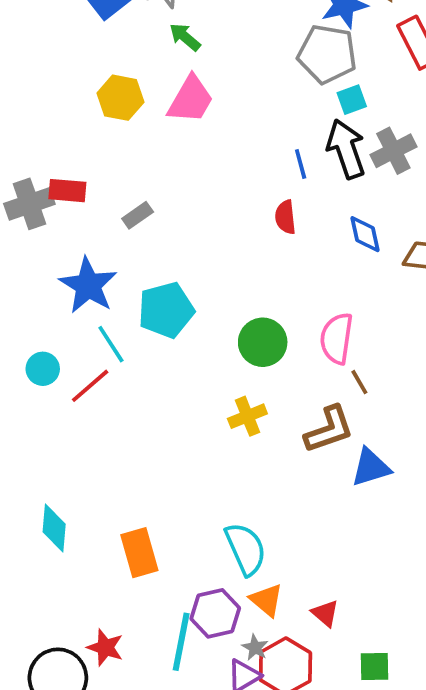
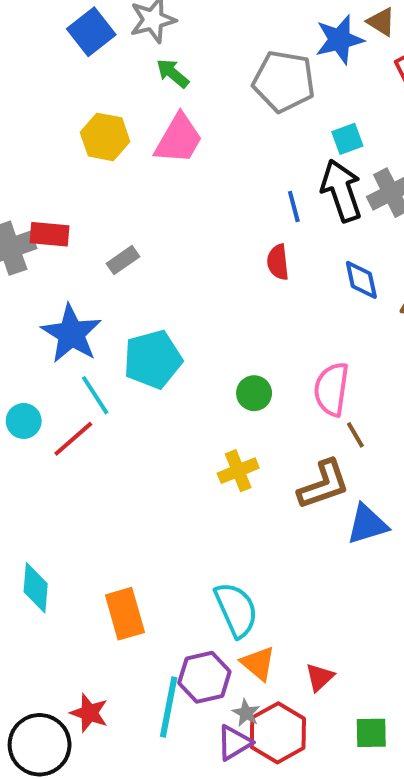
gray pentagon: (327, 54) -> (284, 81), moved
green circle: (263, 342) -> (254, 393), size x0.7
red triangle: (325, 613) -> (320, 677), turned 36

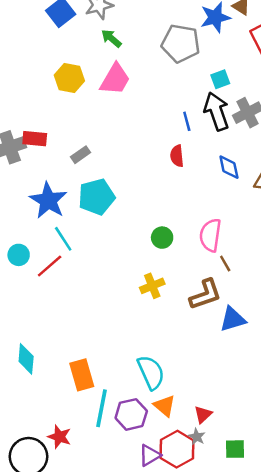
cyan pentagon: (153, 359) -> (97, 197), moved
cyan line: (169, 707) -> (101, 408), moved
gray star: (246, 713) -> (197, 437), moved

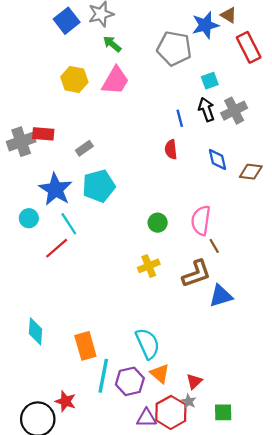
black arrow: (217, 111) -> (206, 109), size x0.7
cyan circle: (19, 255) -> (29, 218), moved
purple triangle: (150, 455) -> (146, 418), turned 30

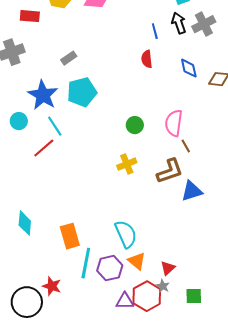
red rectangle: (43, 134) -> (30, 16), moved

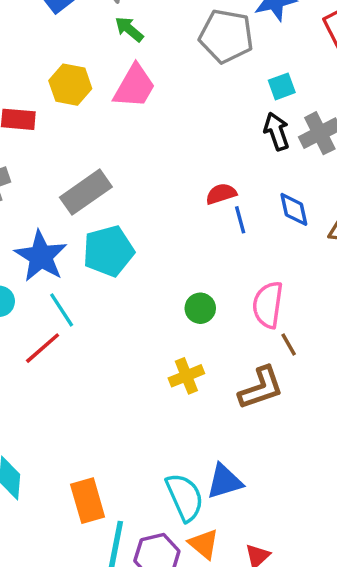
blue line: (155, 31) -> (240, 220), moved
gray rectangle: (69, 58) -> (86, 192), size x1.8
red semicircle: (147, 59) -> (221, 194), turned 78
blue triangle: (192, 191) -> (225, 482), moved

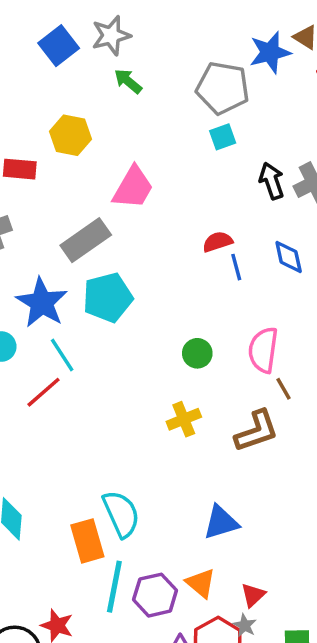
pink trapezoid: (134, 86) -> (133, 188), moved
cyan square: (282, 86) -> (223, 137), moved
cyan semicircle: (185, 497) -> (121, 514), moved

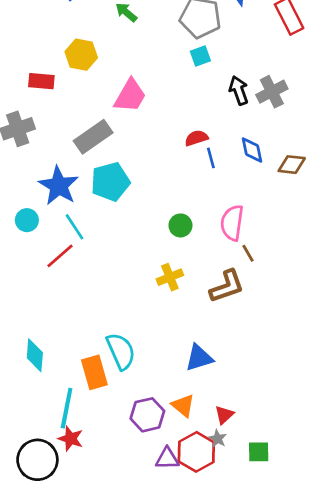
cyan line: (114, 587) -> (67, 408), moved

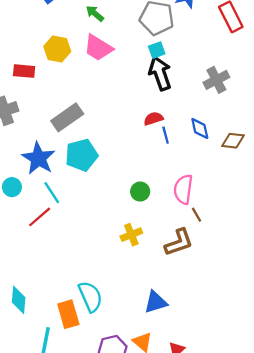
black arrow: (239, 90) -> (160, 73), moved, size x1.4
pink trapezoid: (130, 96) -> (98, 48), moved, turned 92

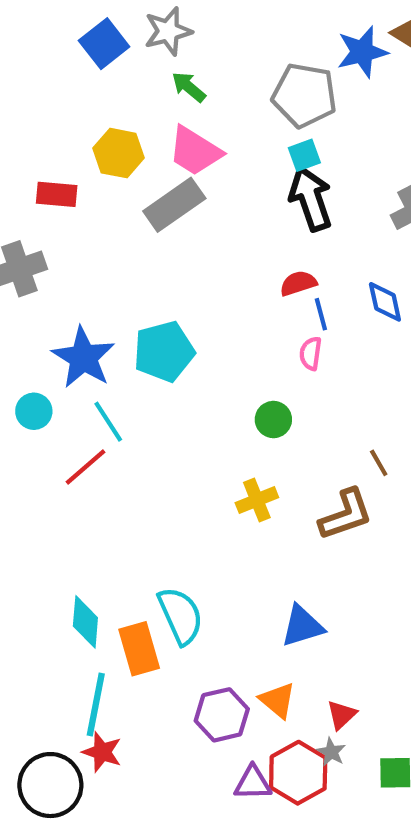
gray rectangle: (67, 117) -> (174, 205), moved
pink semicircle: (183, 189) -> (311, 353), moved, size x0.6
cyan diamond: (19, 300) -> (85, 622), moved

